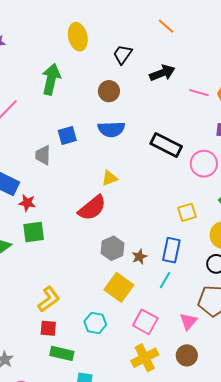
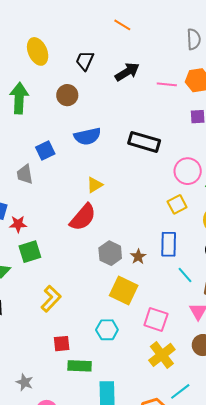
brown circle: (109, 91) -> (67, 95), moved
pink circle: (204, 164) -> (188, 171), moved
cyan line: (165, 280) -> (185, 275), moved, turned -60
yellow L-shape: (49, 299) -> (51, 299), moved

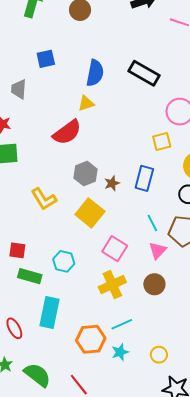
blue semicircle: (87, 136) -> (95, 73), moved, turned -80
gray trapezoid: (25, 174) -> (19, 89), moved
cyan line: (185, 275) -> (152, 223), moved
yellow L-shape: (51, 299) -> (44, 199), moved, turned 92
cyan hexagon: (107, 330) -> (64, 261), moved

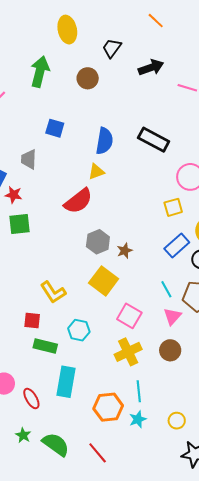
blue square: (46, 59) -> (55, 128), turned 30
blue rectangle: (144, 178) -> (177, 245), moved, turned 35
yellow L-shape: (44, 199) -> (53, 292), moved
cyan line: (122, 324) -> (139, 391), turned -70

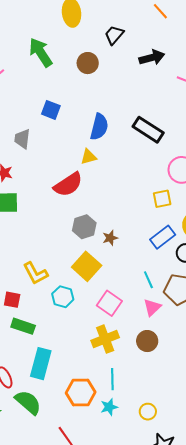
green arrow: (40, 72) -> (41, 52), turned -52
cyan hexagon: (79, 330) -> (63, 297), moved
green semicircle: (56, 444) -> (28, 402), moved

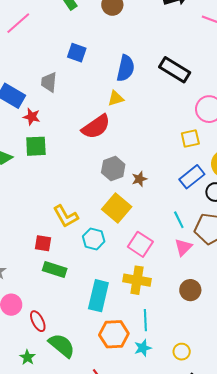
yellow cross: (105, 339) -> (137, 280), turned 32
brown circle: (147, 341) -> (190, 290), moved
cyan rectangle: (41, 364) -> (98, 296), moved

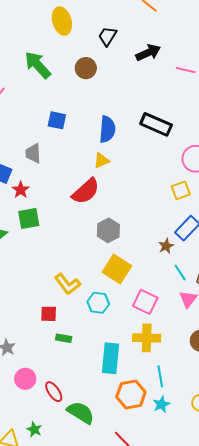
red star: (32, 117) -> (21, 190), turned 30
brown star: (139, 179) -> (166, 246), moved
green rectangle: (55, 269) -> (64, 338), size x0.7
green star: (27, 357) -> (34, 429), moved

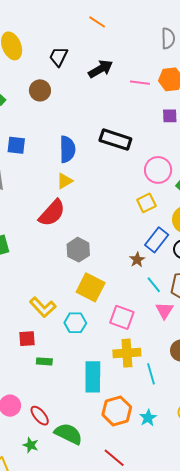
cyan line: (160, 376) -> (151, 374), moved
green star: (34, 429) -> (31, 445), moved

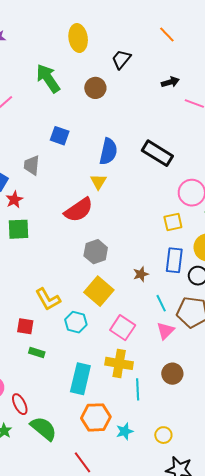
black arrow: (101, 69) -> (170, 82), moved, size x0.7
yellow triangle: (65, 181) -> (98, 182), turned -42
blue rectangle: (157, 240) -> (174, 260), turned -45
brown star: (137, 260) -> (141, 274), moved

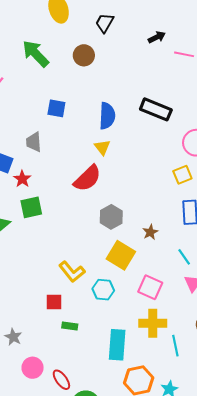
brown star: (141, 274) -> (150, 232), moved

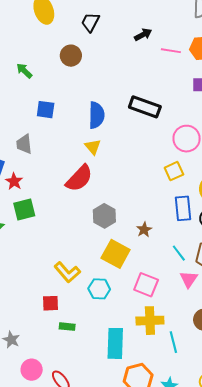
green arrow: (36, 54) -> (24, 71), moved, size x0.6

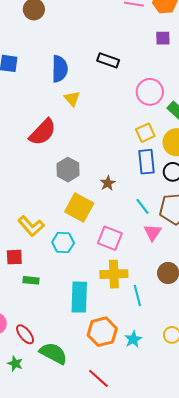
black rectangle: (145, 107) -> (108, 60), size x0.7
yellow triangle: (93, 147) -> (72, 99), moved
yellow square: (174, 171) -> (145, 133), moved

